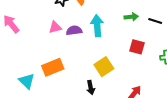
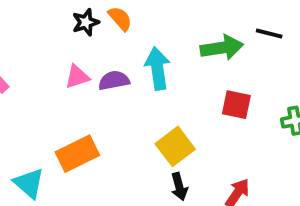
green arrow: (131, 17) -> (222, 48), size x1.5
black line: (155, 21) -> (269, 34), moved
black arrow: (91, 88) -> (179, 187), moved

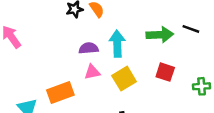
pink triangle: (77, 77) -> (92, 72), moved
yellow square: (175, 146) -> (124, 79), moved

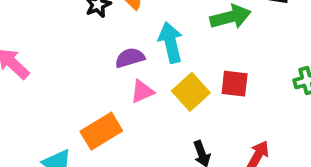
red square: (165, 72) -> (235, 84), moved

